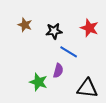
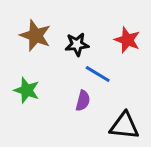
brown star: (25, 25) -> (35, 36), size x1.5
green star: (38, 82) -> (27, 90), moved

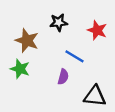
brown star: (35, 36) -> (27, 41), moved
black star: (77, 44) -> (59, 22), moved

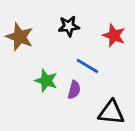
brown star: (27, 41) -> (20, 37), moved
green star: (20, 69) -> (46, 81), moved

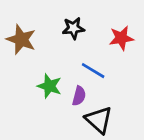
red star: (114, 35) -> (121, 38), turned -30
black triangle: (111, 112) -> (99, 120), moved, turned 36

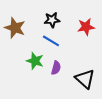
blue line: (93, 71) -> (51, 41), moved
black triangle: (99, 120) -> (85, 79), moved

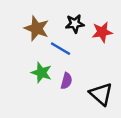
black star: (52, 20) -> (75, 24), moved
brown star: (15, 28) -> (37, 28), moved

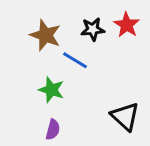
red star: (102, 32) -> (127, 25), moved, turned -30
purple semicircle: (66, 81) -> (53, 130), moved

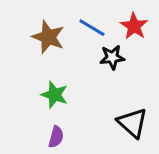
black star: (93, 29) -> (112, 57), moved
blue line: (75, 60) -> (92, 28), moved

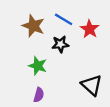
red star: (134, 26) -> (90, 29), moved
black star: (112, 57) -> (60, 44), moved

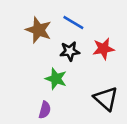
red star: (90, 29) -> (103, 49), moved, turned 30
green star: (38, 66) -> (56, 79), moved

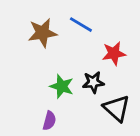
brown star: (38, 30) -> (42, 33), turned -30
black star: (70, 51) -> (93, 82), moved

